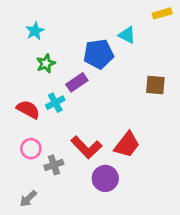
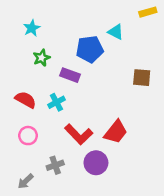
purple rectangle: (77, 82) -> (70, 75), turned 54
cyan cross: (55, 103) -> (56, 102), moved
gray cross: (54, 165) -> (55, 165), moved

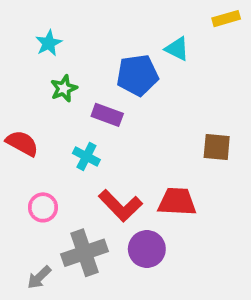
brown square: (142, 78) -> (217, 147), moved
red semicircle: (26, 100) -> (22, 143), moved
cyan cross: (56, 102) -> (86, 156), turned -35
red trapezoid: (116, 132) -> (177, 202), turned -125
gray cross: (55, 165) -> (85, 253), size x1.6

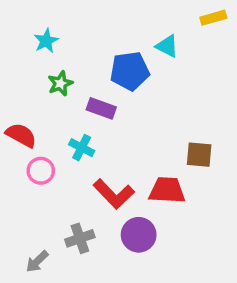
brown square: (217, 147) -> (199, 155), moved
pink circle: (43, 207) -> (41, 171), moved
gray cross: (85, 253) -> (80, 238), size x0.7

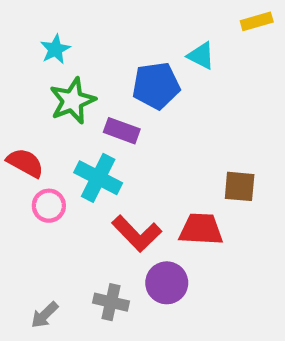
green star: (60, 84) -> (72, 101), size x1.5
cyan cross: (82, 148) -> (98, 178), size x1.5
gray cross: (80, 238) -> (111, 302), moved, turned 32

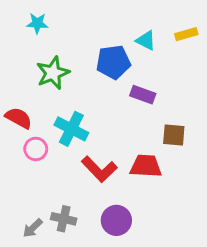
yellow rectangle: (257, 21) -> (186, 34), moved
cyan star: (55, 49) -> (37, 23), moved, turned 30
purple rectangle: (122, 131) -> (143, 95), moved
purple circle: (167, 283) -> (116, 220), moved
gray cross: (111, 302) -> (64, 219), moved

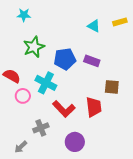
blue pentagon: (113, 62) -> (65, 59), moved
red trapezoid: (146, 166) -> (94, 107), turned 80
gray cross: (64, 219) -> (41, 128), moved, turned -35

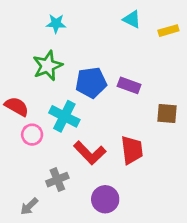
cyan star: (24, 15) -> (56, 24), moved
cyan triangle: (94, 26) -> (132, 19), moved
brown square: (112, 87) -> (167, 113), moved

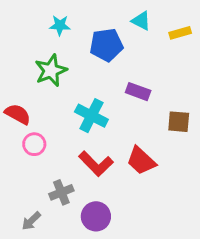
blue pentagon: (91, 83) -> (106, 45), moved
cyan cross: (64, 116) -> (91, 116), moved
red trapezoid: (132, 150) -> (141, 161), turned 140
purple circle: (105, 199) -> (96, 216), moved

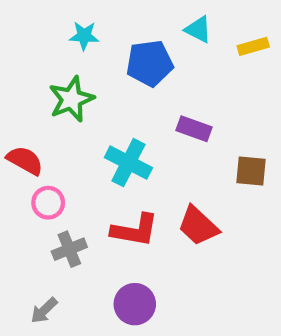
red L-shape: (96, 164) -> (135, 230), turned -36
gray cross: (61, 192) -> (69, 249), moved

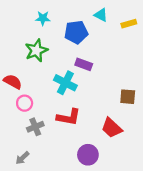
purple rectangle: (194, 129) -> (84, 64), moved
brown square: (251, 171) -> (128, 97), moved
red trapezoid: (198, 226) -> (112, 128), moved
purple circle: (135, 304) -> (88, 155), moved

